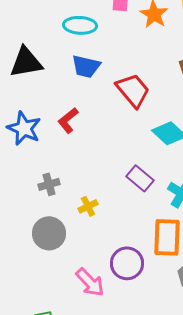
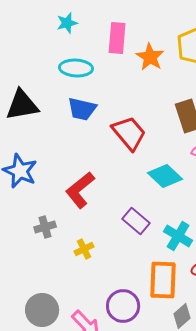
red L-shape: (68, 120) -> (80, 190), moved, size x1.4
gray circle: (49, 233) -> (42, 310), moved

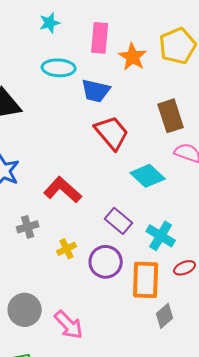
blue trapezoid: (82, 109) -> (96, 91), moved
red L-shape: (80, 190) -> (63, 190), turned 81
purple circle: (123, 306) -> (106, 262), moved

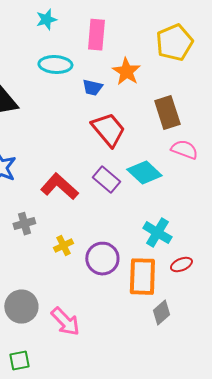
orange star: (133, 57) -> (126, 72), moved
blue trapezoid: (96, 91) -> (92, 88), size x0.7
purple rectangle: (119, 221) -> (106, 180), moved

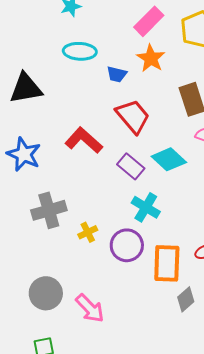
pink rectangle: (96, 35) -> (149, 21), moved, turned 40
red L-shape: (59, 187) -> (84, 140), moved
gray cross: (24, 224) -> (49, 210), size x1.6
cyan cross: (157, 233) -> (146, 207), moved

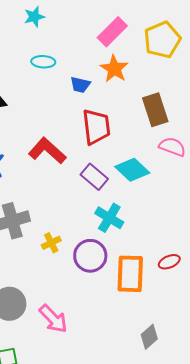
cyan ellipse: (80, 51) -> (43, 62), size x0.7
red trapezoid: (133, 116) -> (96, 127), turned 33
gray diamond: (186, 299) -> (149, 337), moved

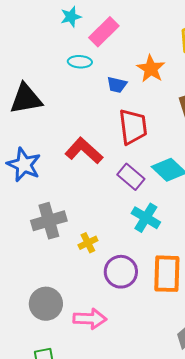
pink rectangle: (112, 32) -> (104, 32), moved
purple circle: (90, 256) -> (121, 272), moved
pink arrow: (53, 319) -> (90, 319), turned -44

